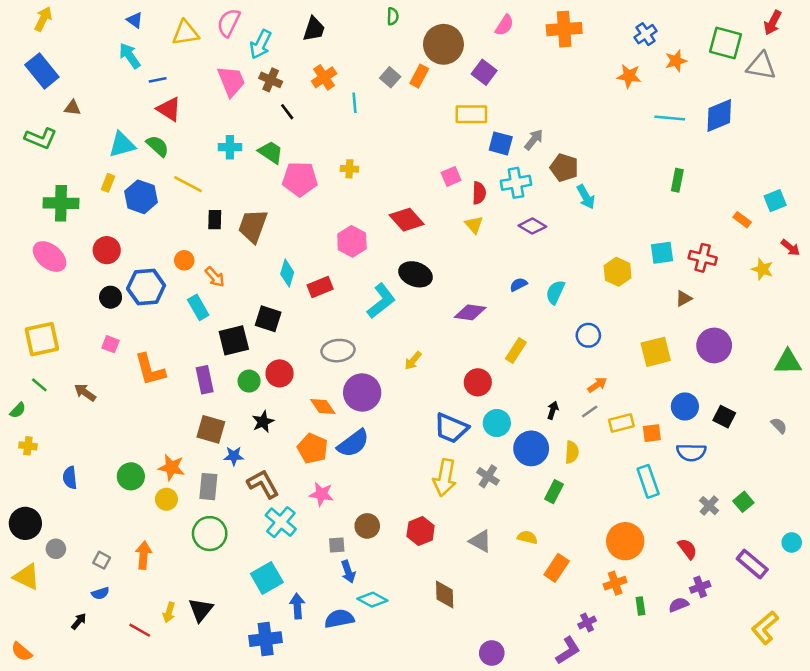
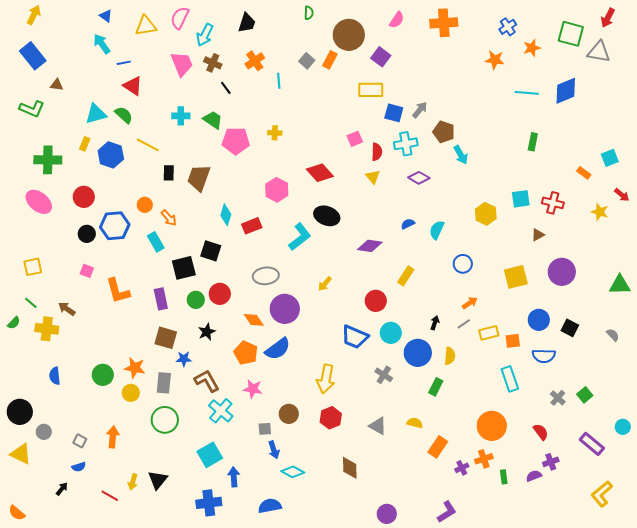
yellow square: (42, 339) -> (33, 267), size x0.7
yellow cross: (28, 446) -> (47, 329), moved, size x1.6
yellow arrow: (445, 478) -> (326, 379), moved
blue semicircle: (339, 619) -> (270, 506), moved
purple cross: (587, 623) -> (462, 468), moved

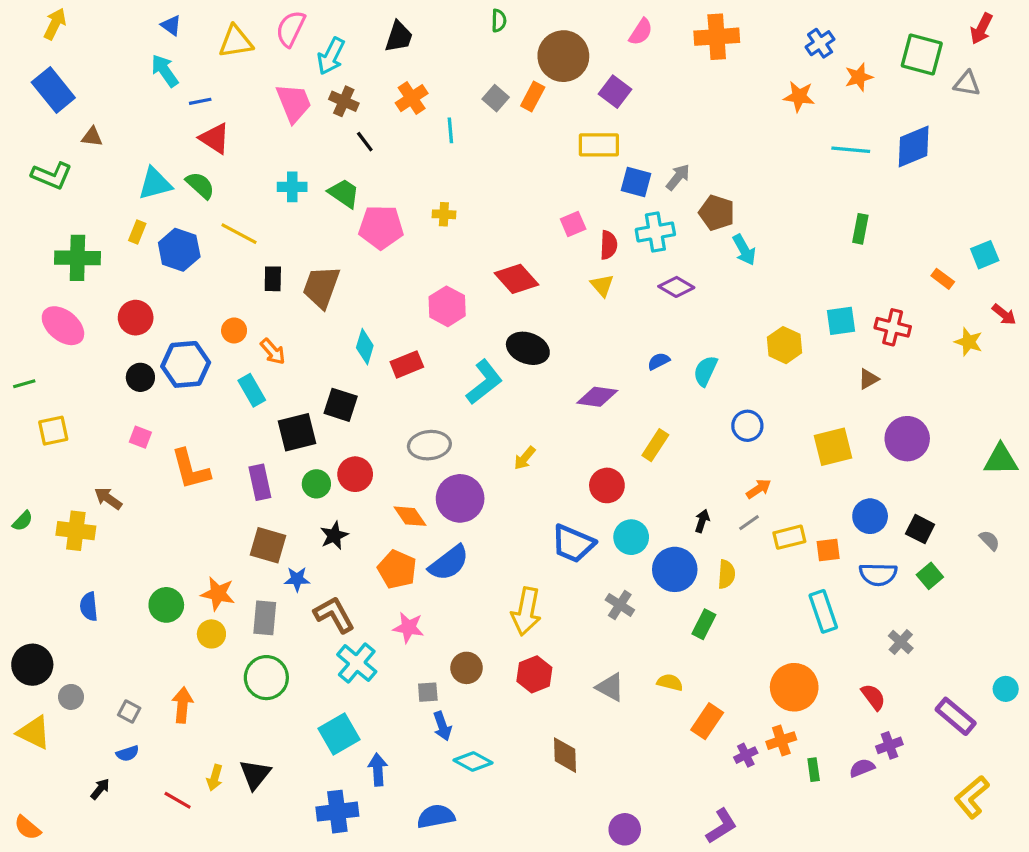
gray triangle: (599, 52) -> (967, 84), size x0.7
green line: (31, 303) -> (24, 384), moved, turned -56
green square: (585, 395) -> (930, 576), moved

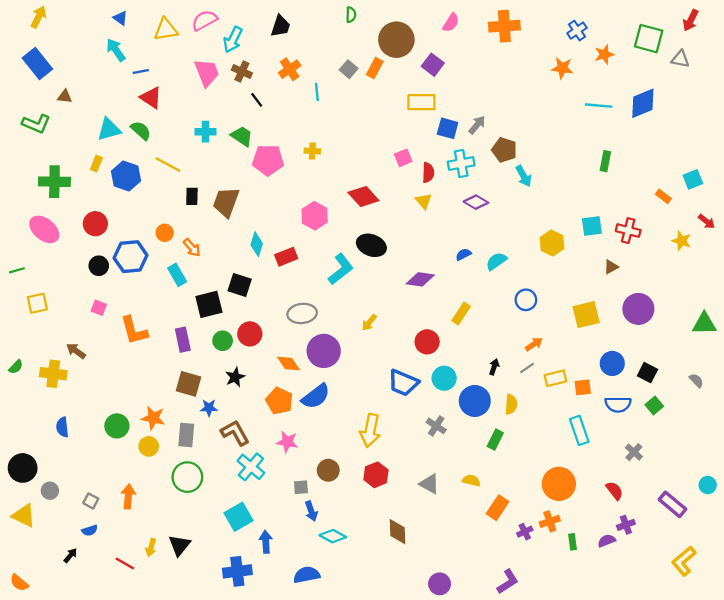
pink semicircle: (291, 29) -> (204, 20), turned 35
cyan semicircle: (705, 371) -> (496, 261), turned 30

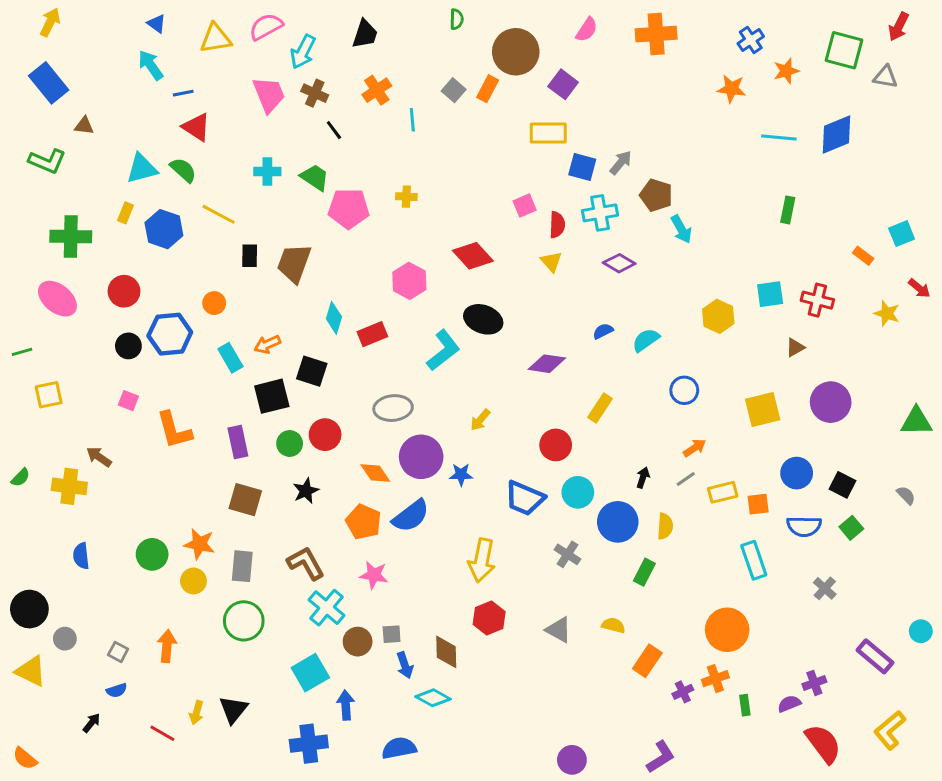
orange arrow: (192, 248) -> (267, 344), moved, turned 108
blue star: (209, 408) -> (461, 475), moved
brown circle: (328, 470) -> (358, 642), moved
red semicircle: (615, 491) -> (823, 744), moved, size x1.6
brown diamond: (398, 532) -> (446, 652), moved

